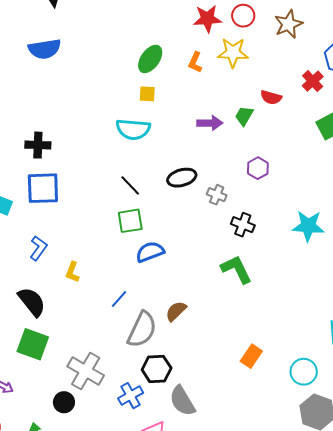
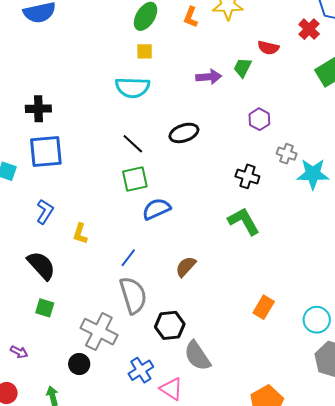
gray cross: (217, 195) -> (287, 154), moved
gray semicircle: (142, 330) -> (133, 295), moved, turned -39
green square: (33, 344) -> (45, 308), size x0.6
blue cross: (131, 396) -> (141, 370), moved

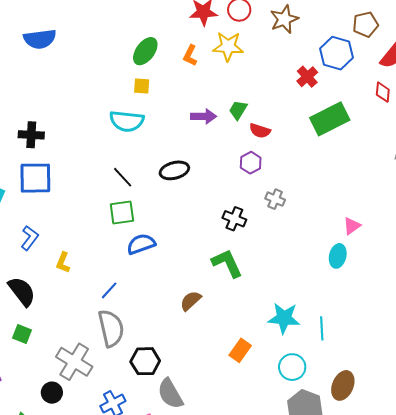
red semicircle: (268, 48) -> (260, 131), moved
cyan star: (313, 174) -> (284, 318), moved
brown semicircle: (186, 267) -> (191, 301), moved

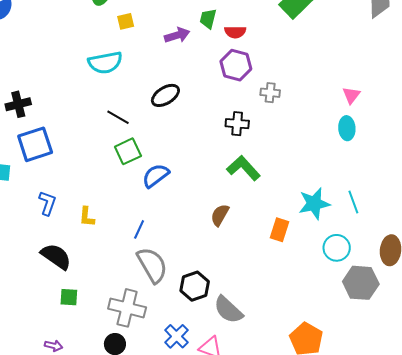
yellow square: (142, 86) -> (126, 21), moved
purple hexagon: (251, 163) -> (236, 65), size x1.4
orange rectangle: (240, 350) -> (280, 230), moved

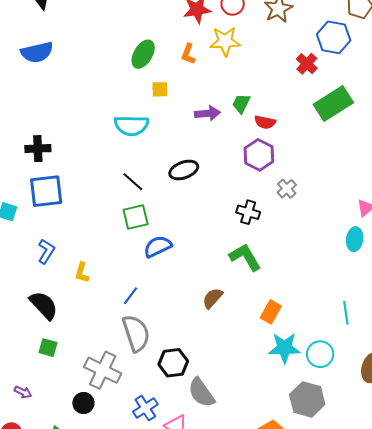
gray cross: (270, 93) -> (287, 189), turned 30
cyan star: (314, 204) -> (284, 348), moved
orange rectangle: (280, 230) -> (271, 312), moved
gray hexagon: (361, 283) -> (307, 399), moved

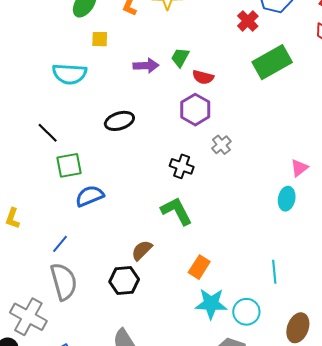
black line: (133, 182) -> (48, 133), moved
black hexagon: (173, 363) -> (124, 281), moved

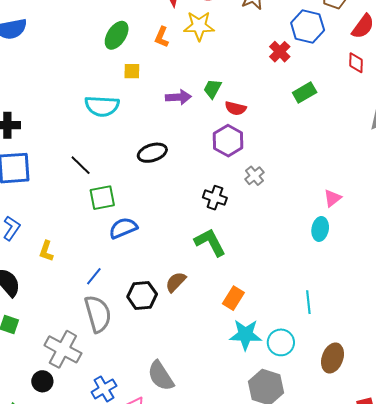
green rectangle: (272, 62) -> (305, 93), size x0.6
black hexagon: (124, 281) -> (142, 295), moved

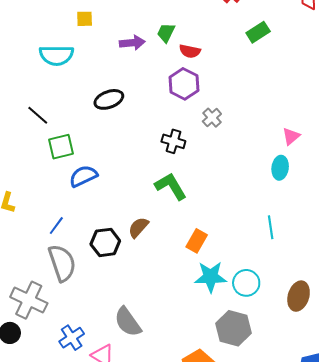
cyan line: (308, 302) -> (271, 227), moved

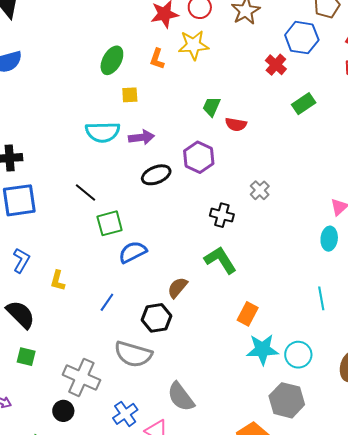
purple arrow: (132, 43) -> (141, 137), moved
purple hexagon: (184, 84) -> (199, 157), moved
brown semicircle: (138, 227) -> (177, 288), moved
gray semicircle: (62, 263) -> (133, 354), moved, turned 126

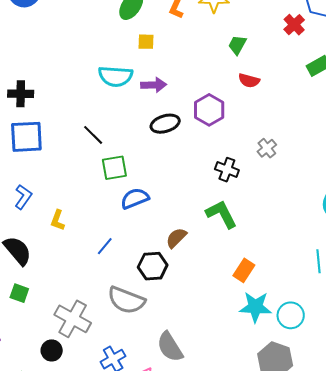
green trapezoid: (211, 107) -> (237, 45), moved

